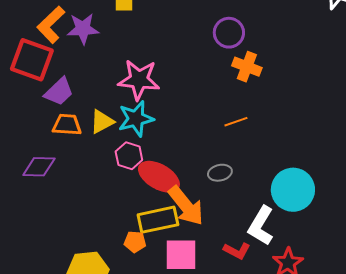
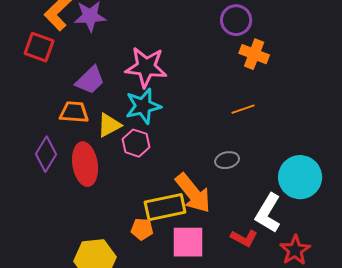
red square: (32, 60) -> (39, 47), size x0.7
purple trapezoid: (59, 92) -> (90, 80), moved
yellow triangle: (102, 122) -> (109, 125), moved
purple diamond: (39, 167) -> (46, 154), turned -60
red ellipse: (159, 177) -> (85, 164), moved, turned 51

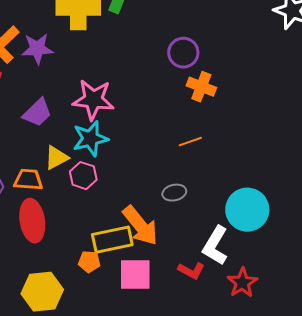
orange trapezoid: (74, 112) -> (28, 180), moved
red ellipse: (85, 164) -> (32, 221), moved

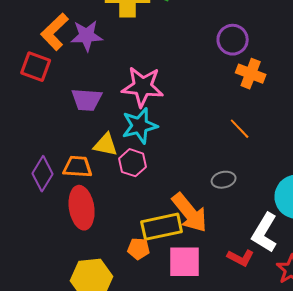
purple trapezoid: (37, 113) -> (87, 100), turned 48
orange line: (190, 142) -> (240, 129), turned 65
yellow triangle: (56, 158) -> (106, 145), turned 40

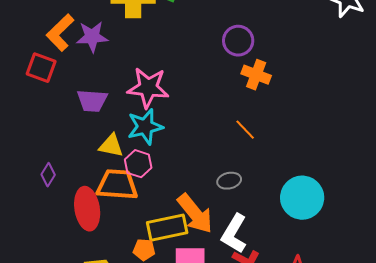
orange trapezoid: (78, 167) -> (117, 185), moved, size x1.4
purple diamond: (43, 174) -> (48, 175), size x0.7
white L-shape: (265, 233) -> (234, 234), moved

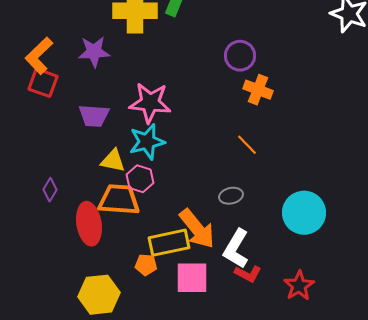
orange L-shape: (60, 33) -> (39, 56), moved

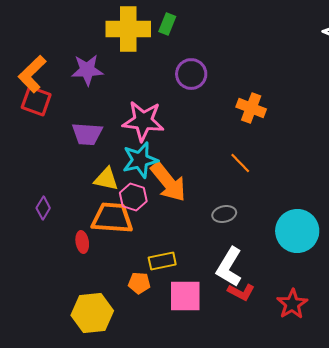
purple circle: (240, 56) -> (191, 74), moved
red ellipse: (89, 224) -> (82, 242), size x0.5
orange arrow: (197, 229) -> (168, 182), moved
yellow rectangle: (169, 243) -> (162, 261), size x0.7

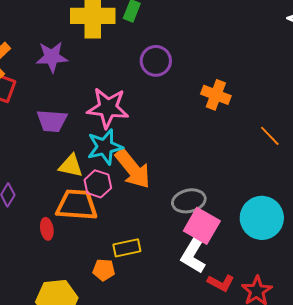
orange line: (240, 163) -> (270, 136), moved
gray ellipse: (224, 214) -> (189, 201), size x1.4
red L-shape: (241, 292) -> (221, 283), moved
pink square: (185, 296) -> (202, 226), moved, turned 30

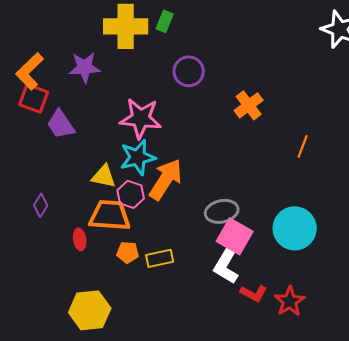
orange cross: (216, 95) -> (249, 105), turned 32
purple trapezoid: (52, 121) -> (61, 124), moved, turned 52
orange line: (270, 136) -> (303, 146), turned 65
orange arrow: (133, 169) -> (166, 179), turned -108
orange pentagon: (104, 270) -> (128, 252), moved

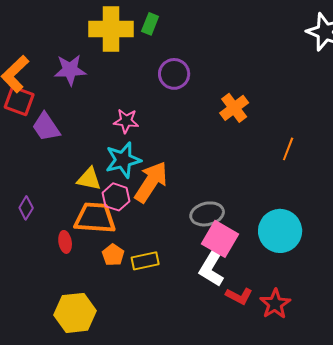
pink star: (141, 118) -> (126, 121), size x0.6
orange pentagon: (128, 252) -> (113, 255), turned 30

